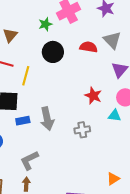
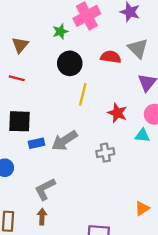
yellow line: (26, 76) -> (83, 94), moved
gray arrow: (47, 119) -> (64, 141), turned 70

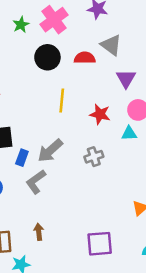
green star: (60, 31) -> (21, 25), moved
black circle: (70, 63) -> (47, 57), moved
blue rectangle: (37, 143) -> (22, 158), turned -49
gray L-shape: (45, 189) -> (36, 182), moved

